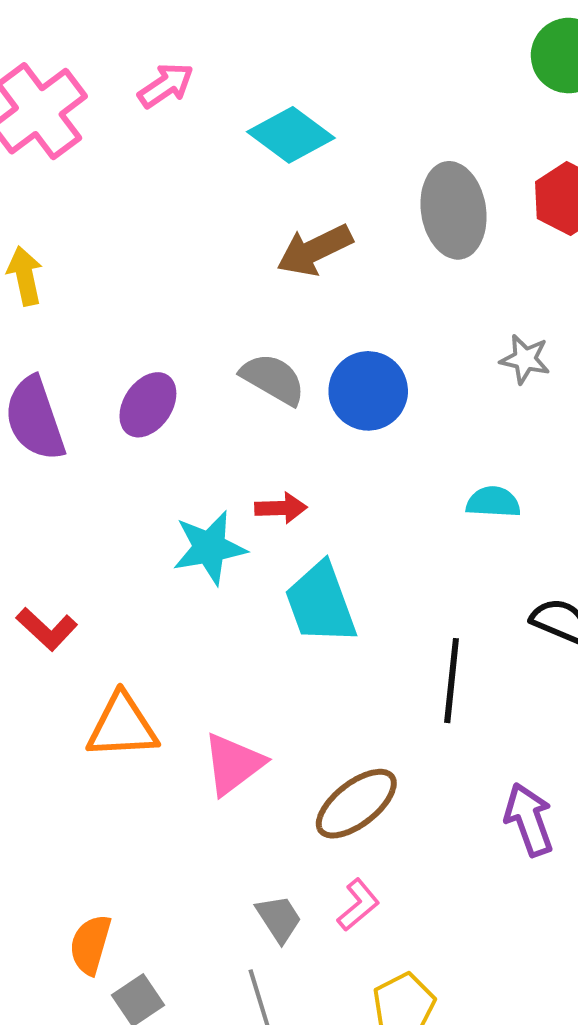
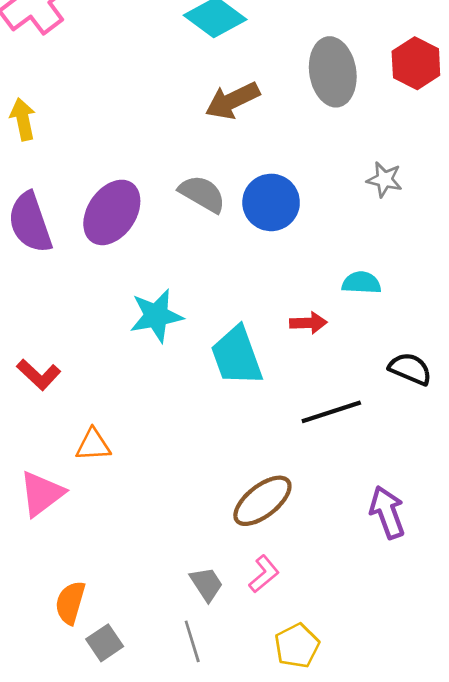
purple ellipse: (148, 405) -> (112, 212), size x1.4
red arrow: (281, 508) -> (308, 323), moved
black line: (452, 681) -> (331, 412), turned 66
orange triangle: (122, 726) -> (93, 445), size x0.7
pink triangle: (233, 764) -> (42, 494), moved

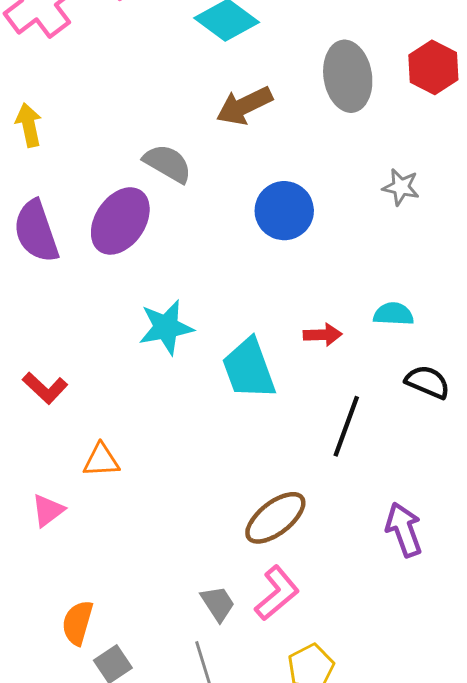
gray semicircle: (202, 194) -> (168, 163), moved
cyan semicircle: (361, 283) -> (394, 314), moved
black line: (331, 412) -> (346, 426), turned -52
pink triangle: (42, 494) -> (48, 510), size x0.7
pink L-shape: (264, 574) -> (277, 593), size x1.4

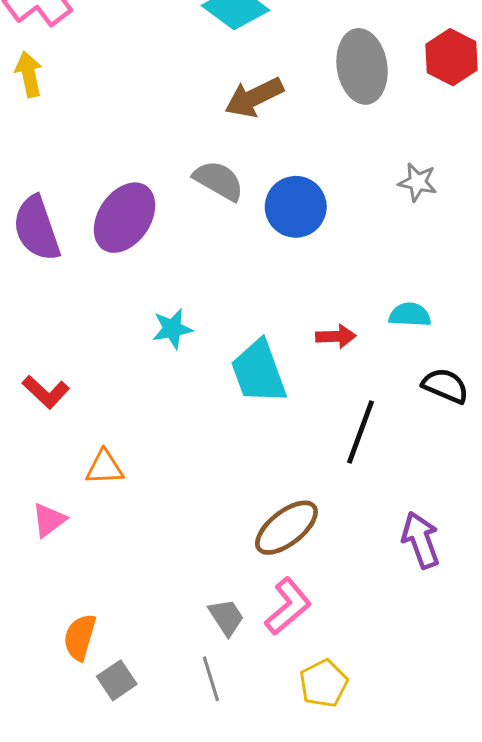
yellow arrow: (29, 125) -> (29, 74), moved
gray semicircle: (168, 163) -> (219, 181), moved
cyan star: (166, 327) -> (172, 329), size x0.7

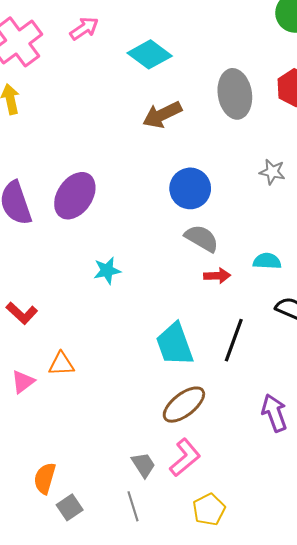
gray semicircle: (219, 181) -> (202, 238), moved
cyan trapezoid: (259, 372) -> (175, 344), moved
pink triangle: (49, 520) -> (23, 382), moved

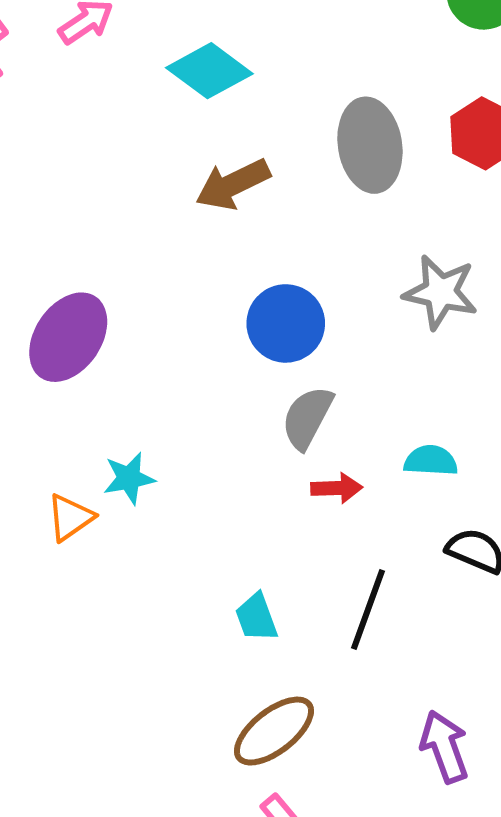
gray star: (272, 172) -> (441, 292), size x1.5
gray semicircle: (202, 238) -> (307, 418), turned -92
cyan trapezoid: (175, 344) -> (256, 617), size x0.6
orange triangle: (61, 364) -> (70, 517), moved, turned -32

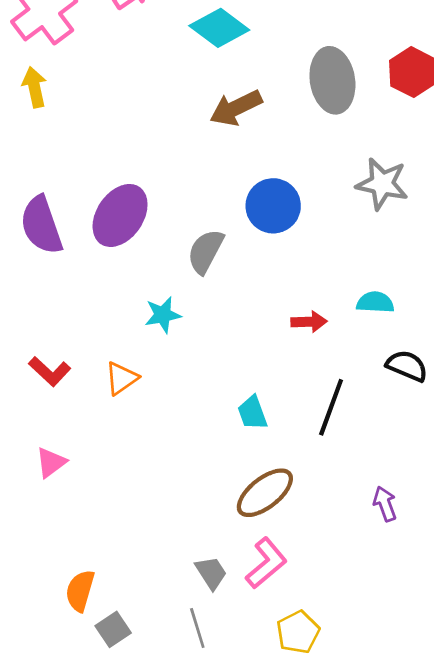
gray semicircle: (307, 418) -> (206, 251), moved
orange triangle: (70, 517) -> (121, 378), moved
purple arrow: (444, 747) -> (385, 504), size x0.7

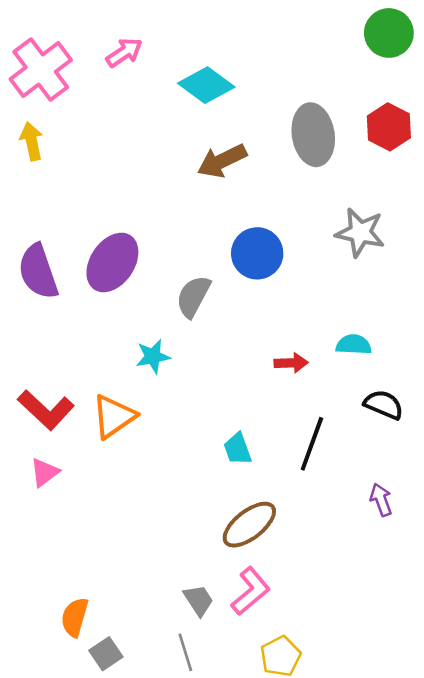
red L-shape: (50, 371) -> (46, 410), size x1.4
orange triangle: (121, 378) -> (114, 416), size x1.4
pink triangle: (51, 462) -> (45, 472), moved
purple arrow: (385, 504) -> (381, 500), moved

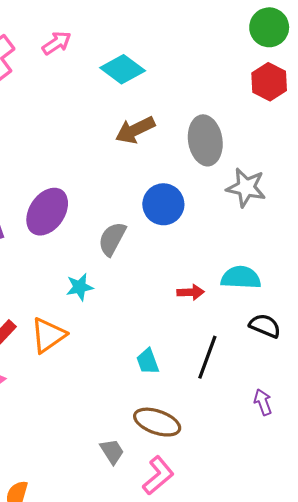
red hexagon: (389, 127) -> (269, 82), moved
gray ellipse: (313, 135) -> (205, 140), moved
cyan semicircle: (354, 345) -> (241, 278), size x1.4
brown ellipse: (249, 525) -> (157, 422), turned 57
gray trapezoid: (198, 600) -> (112, 451), moved

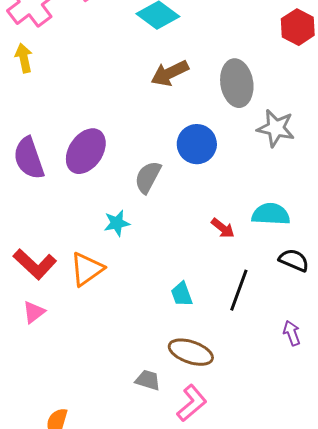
red arrow: (191, 292) -> (223, 228), turned 40
gray trapezoid: (112, 451) -> (148, 380), turned -40

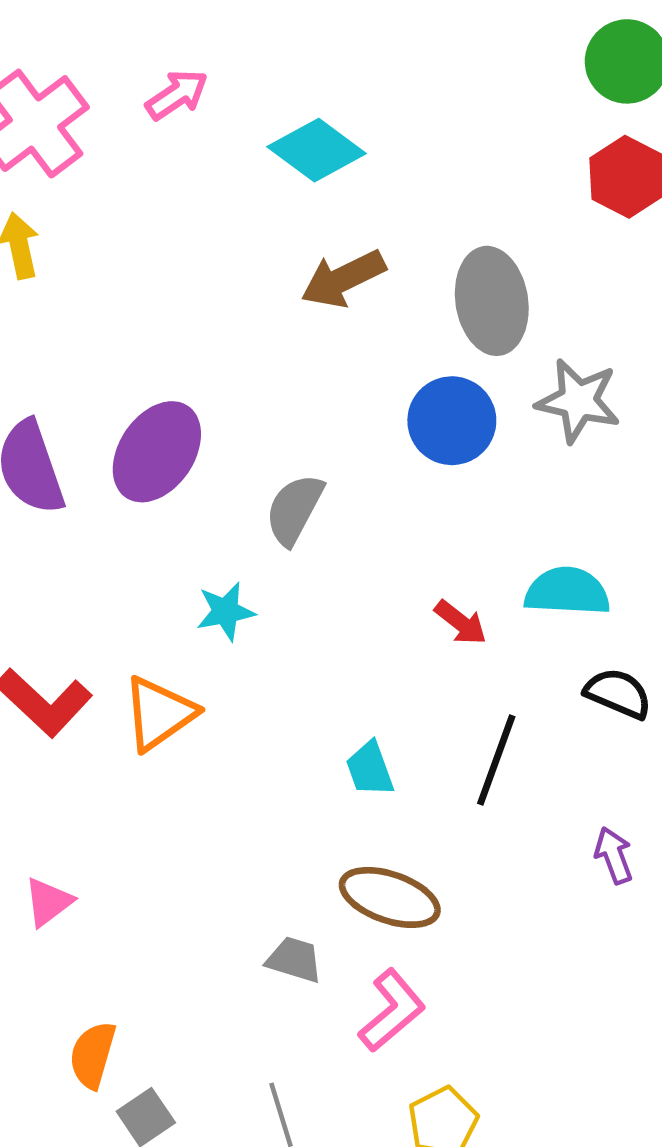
blue circle: (197, 144) -> (452, 421), moved
pink triangle: (34, 312) -> (48, 902), moved

